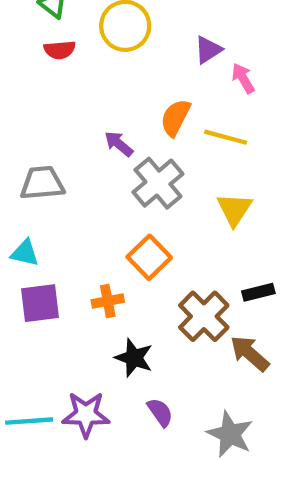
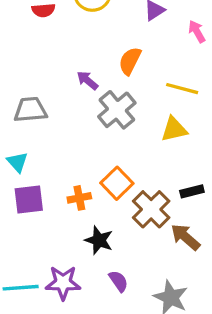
pink arrow: (243, 78) -> (197, 31), moved
yellow line: (226, 137) -> (182, 89), moved
yellow triangle: (234, 209) -> (174, 129), turned 44
cyan triangle: (25, 253) -> (17, 162), turned 35
orange square: (149, 257) -> (117, 183), moved

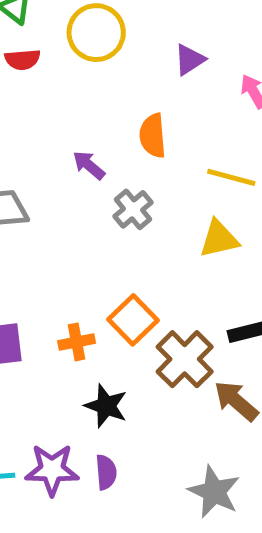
orange semicircle: (130, 61) -> (153, 136), turned -32
gray cross: (117, 110) -> (133, 209), size x0.7
purple semicircle: (118, 281) -> (106, 472), moved, turned 30

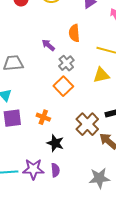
orange square: (133, 320) -> (63, 86), moved
orange cross: (77, 342) -> (43, 117), turned 32
gray star: (214, 492) -> (99, 178), turned -30

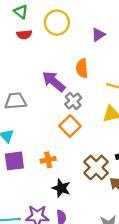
purple arrow: (48, 45) -> (54, 81), size x1.6
orange cross: (43, 117) -> (48, 160), turned -32

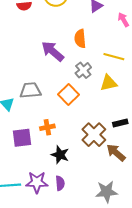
gray trapezoid: (15, 101) -> (31, 90), moved
gray cross: (73, 101) -> (83, 70), moved
purple square: (14, 161) -> (22, 138), moved

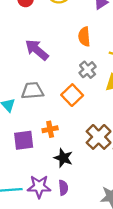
purple arrow: (53, 51) -> (37, 50), moved

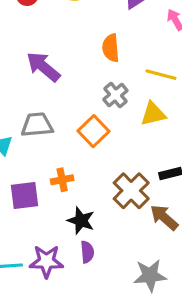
purple semicircle: (63, 188) -> (87, 252), moved

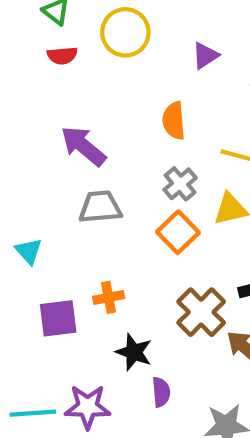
gray trapezoid: (37, 125) -> (100, 207), moved
orange square: (93, 131) -> (178, 232), moved
purple semicircle: (87, 252) -> (161, 392), moved

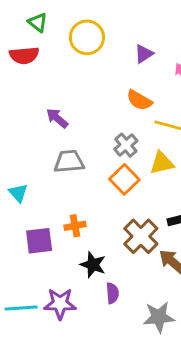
red semicircle: (62, 56) -> (24, 55), moved, size x1.4
orange semicircle: (174, 121) -> (139, 100), moved, turned -55
purple arrow: (83, 146) -> (57, 118), size x0.7

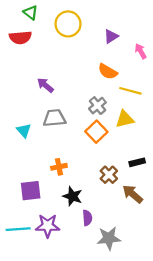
cyan triangle: (18, 193) -> (24, 131), moved
brown cross: (141, 236) -> (109, 175), size x0.7
purple square: (39, 241) -> (31, 191), moved
gray star: (159, 317) -> (109, 238), moved

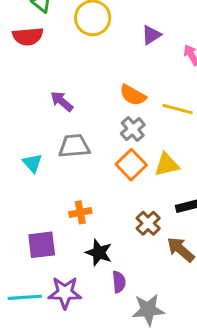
orange semicircle: (108, 72) -> (133, 95), moved
yellow triangle: (125, 119) -> (167, 165), moved

